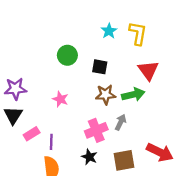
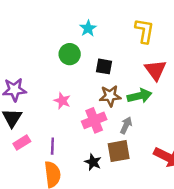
cyan star: (109, 31) -> (88, 28), moved
pink cross: (96, 130) -> (94, 120), moved
pink rectangle: (32, 134) -> (22, 142), moved
brown square: (124, 160) -> (119, 151), moved

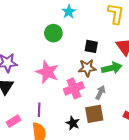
black square: (104, 66) -> (91, 46), moved
pink star: (62, 101) -> (47, 72), size x1.6
pink rectangle: (22, 142) -> (13, 121), moved

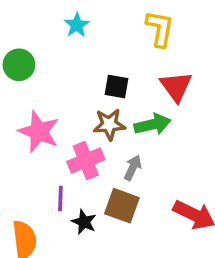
green circle: (53, 33) -> (19, 65), moved
purple line: (39, 110) -> (60, 198), moved
brown square: (94, 114) -> (122, 206), turned 30

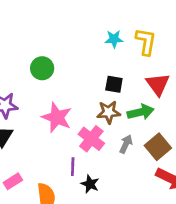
cyan star: (77, 25) -> (114, 39), moved, turned 30
pink cross: (86, 161) -> (91, 139), turned -30
brown square: (122, 206) -> (158, 147), moved, turned 30

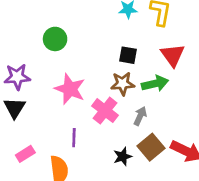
brown square: (158, 147) -> (151, 147), moved
purple line: (73, 167) -> (74, 138), moved
black star: (90, 184) -> (123, 157), moved, turned 30

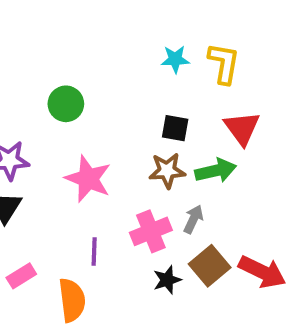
pink cross: (105, 111) -> (151, 231), moved, turned 30

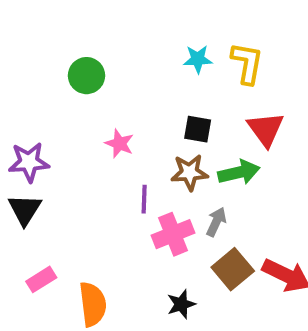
green circle: (66, 104) -> (86, 76), moved
pink star: (88, 179) -> (119, 144), moved, size x0.6
purple line: (94, 252) -> (144, 199), moved
black star: (167, 280) -> (181, 304), moved

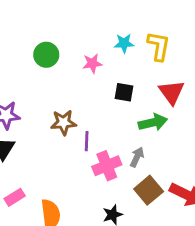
pink star: (119, 144) -> (92, 63), moved, turned -30
brown star: (189, 172) -> (64, 122), moved

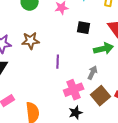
brown star: (64, 122) -> (31, 41), moved
pink cross: (107, 166) -> (74, 90), moved

